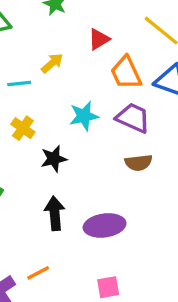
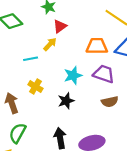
red triangle: (99, 39) -> (60, 26), moved
orange trapezoid: (126, 73) -> (97, 46), turned 120
black star: (54, 159) -> (66, 101), moved

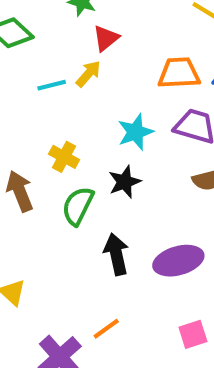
cyan line: (31, 59) -> (52, 85), moved
green semicircle: (18, 133) -> (78, 206), moved

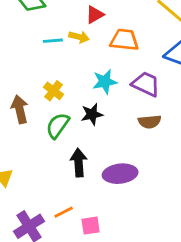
orange trapezoid: (179, 73) -> (124, 40), moved
yellow arrow: (88, 74) -> (79, 37), turned 54
pink square: (193, 334) -> (91, 226), moved

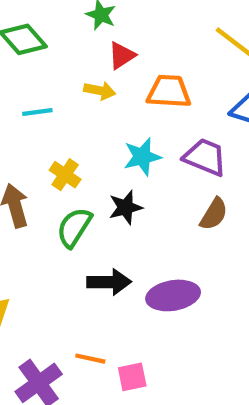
cyan line: (53, 41) -> (37, 112), moved
brown semicircle: (150, 122) -> (214, 214), turned -50
black arrow: (79, 163) -> (109, 282), turned 96
orange line: (64, 212) -> (90, 359), turned 42

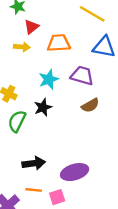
brown semicircle: (214, 214) -> (90, 105), turned 36
black arrow: (109, 282) -> (34, 163), moved
purple ellipse: (173, 295) -> (75, 172), moved

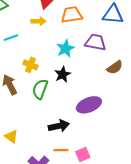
brown semicircle: (90, 105) -> (115, 67), moved
purple ellipse: (75, 172) -> (89, 105), moved

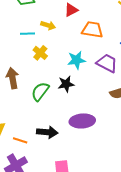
yellow arrow: (38, 21) -> (48, 25), moved
yellow cross: (30, 65) -> (40, 53), moved
orange line: (61, 150) -> (20, 140), moved

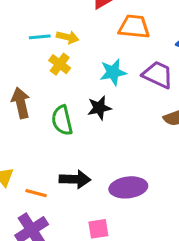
yellow arrow: (48, 25) -> (68, 37), moved
green semicircle: (40, 91) -> (62, 120), turned -48
purple ellipse: (82, 121) -> (128, 187), moved

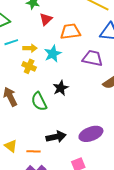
cyan line: (40, 37) -> (11, 42), moved
cyan star: (113, 72) -> (53, 54), moved

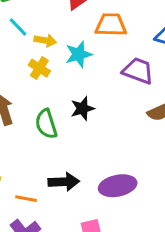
cyan line: (11, 42) -> (18, 27), turned 56

